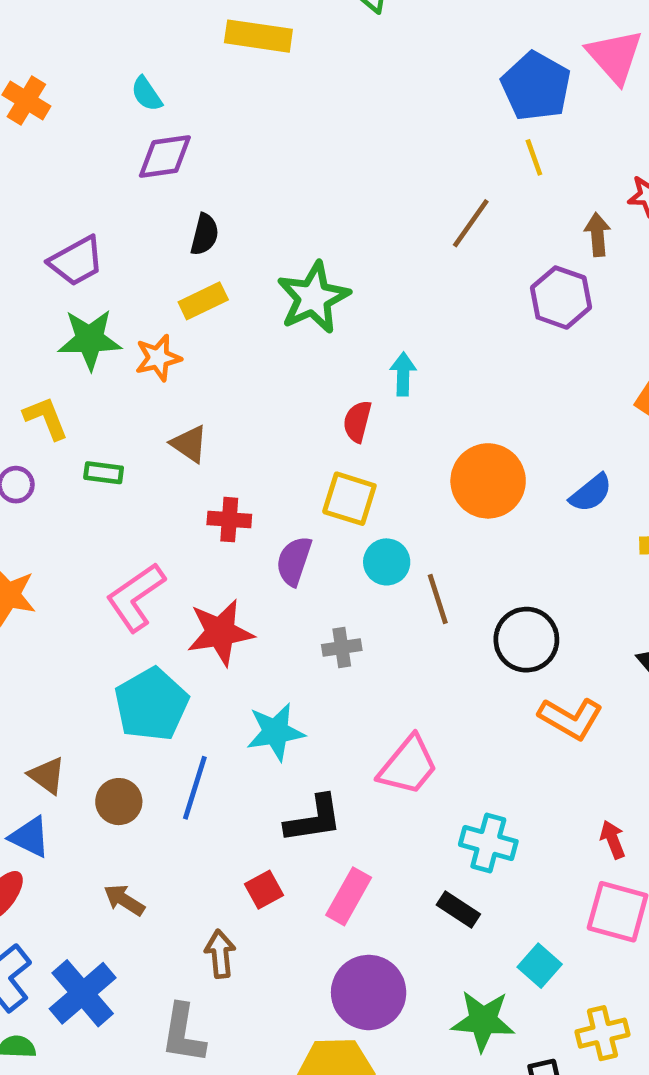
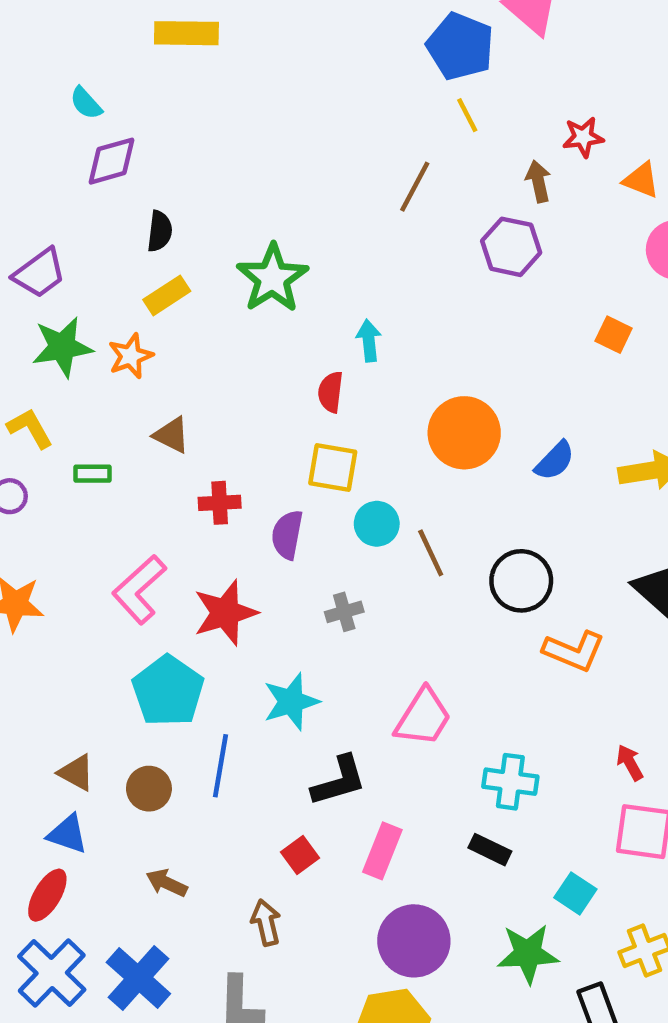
blue semicircle: (591, 493) -> (555, 461), moved

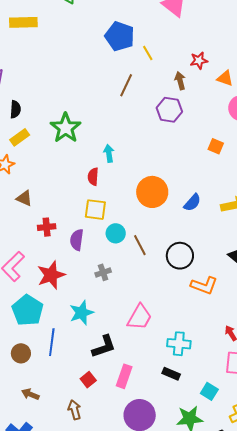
blue pentagon: (460, 46) -> (120, 36), moved

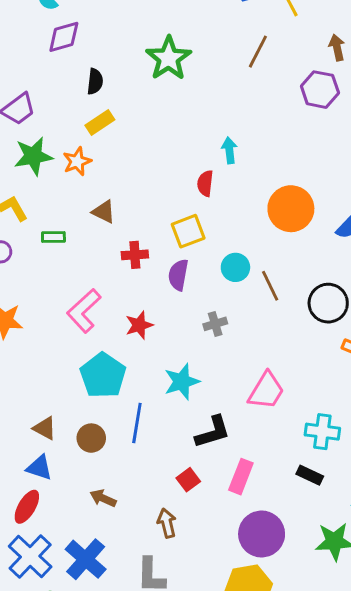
green star: (66, 128) -> (169, 58), moved
yellow square: (95, 210) -> (188, 231), moved, turned -30
red star: (51, 275) -> (139, 325), size x0.7

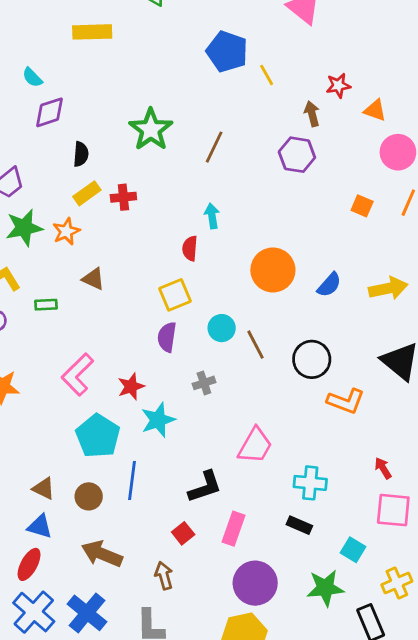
brown line: (258, 52) -> (214, 147), moved
red cross: (135, 255) -> (123, 197), moved
cyan star: (182, 382) -> (158, 420), moved
brown arrow: (103, 498) -> (102, 554), size x1.6

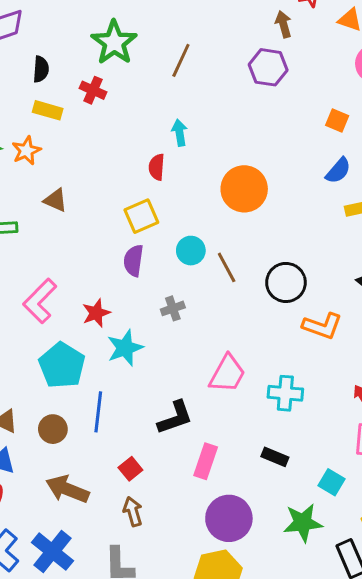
yellow rectangle: (87, 193) -> (48, 110), turned 52
red cross: (123, 197) -> (93, 90), moved, turned 30
blue semicircle: (329, 285) -> (338, 171), moved
cyan cross: (310, 483) -> (285, 393), moved
red square: (183, 533) -> (130, 469), moved

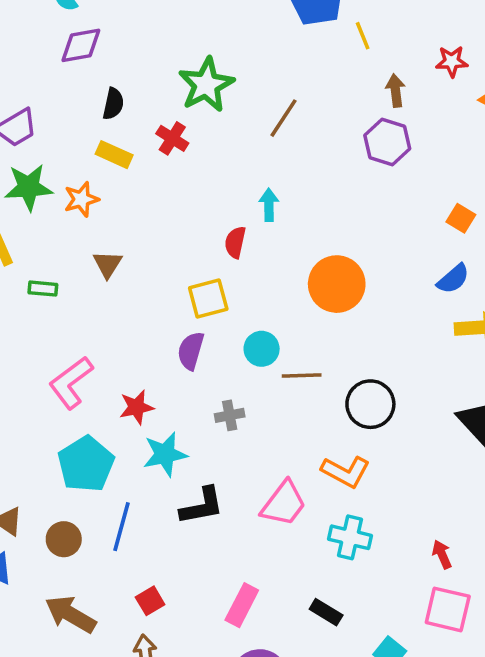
brown arrow: (284, 24) -> (396, 91), moved
brown triangle: (55, 200) -> (108, 264), turned 30
brown line: (227, 267) -> (302, 376), turned -72
orange L-shape: (322, 326) -> (346, 472), moved
black L-shape: (175, 418) -> (202, 506), moved

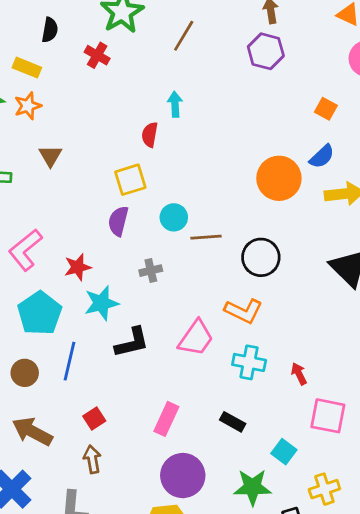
yellow rectangle: (114, 155) -> (27, 68), moved
orange circle: (337, 284) -> (279, 178), moved
red arrow: (442, 554) -> (299, 374), moved

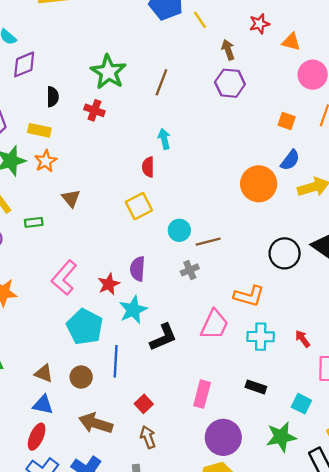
purple semicircle: (118, 221) -> (138, 269), moved
black circle: (261, 257) -> (285, 253), moved
gray cross: (151, 271) -> (190, 270), moved

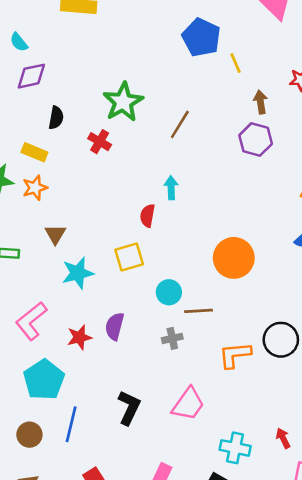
orange circle: (259, 184) -> (234, 258), moved
orange L-shape: (249, 296) -> (235, 355), moved, turned 148
cyan star: (133, 310) -> (78, 273), moved
black L-shape: (163, 337) -> (129, 408), turned -52
cyan cross: (261, 337) -> (235, 448), moved

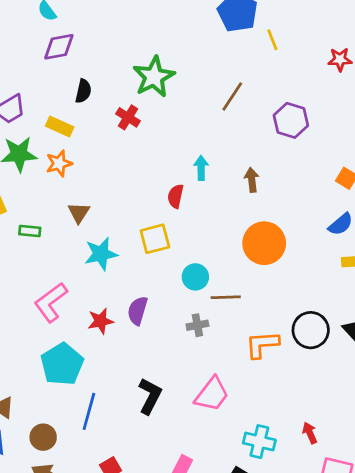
brown arrow: (261, 102) -> (252, 180), moved
brown line: (180, 124) -> (232, 96), moved
brown circle: (29, 435) -> (43, 437), moved

